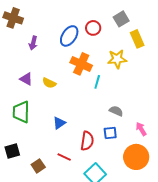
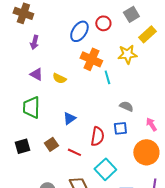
yellow rectangle: (137, 39) -> (147, 34), turned 72
purple arrow: (33, 43) -> (34, 42), moved
cyan line: (97, 82) -> (107, 77), turned -32
brown square: (38, 166) -> (51, 144), moved

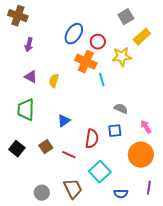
red circle: (103, 23) -> (98, 42), moved
yellow semicircle: (59, 78) -> (54, 81), turned 80
black square: (22, 146) -> (17, 149), turned -35

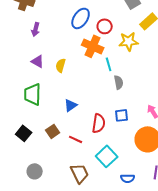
gray semicircle: (121, 109) -> (119, 82), moved, turned 56
gray circle: (42, 193) -> (35, 171), moved

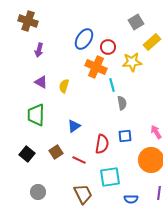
cyan square: (107, 156) -> (110, 177), turned 35

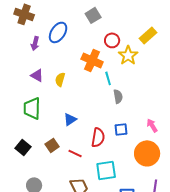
gray square: (136, 22) -> (93, 15), moved
blue ellipse: (84, 39) -> (58, 32), moved
red circle: (108, 47) -> (112, 40), moved
yellow star: (132, 62) -> (128, 55), turned -30

